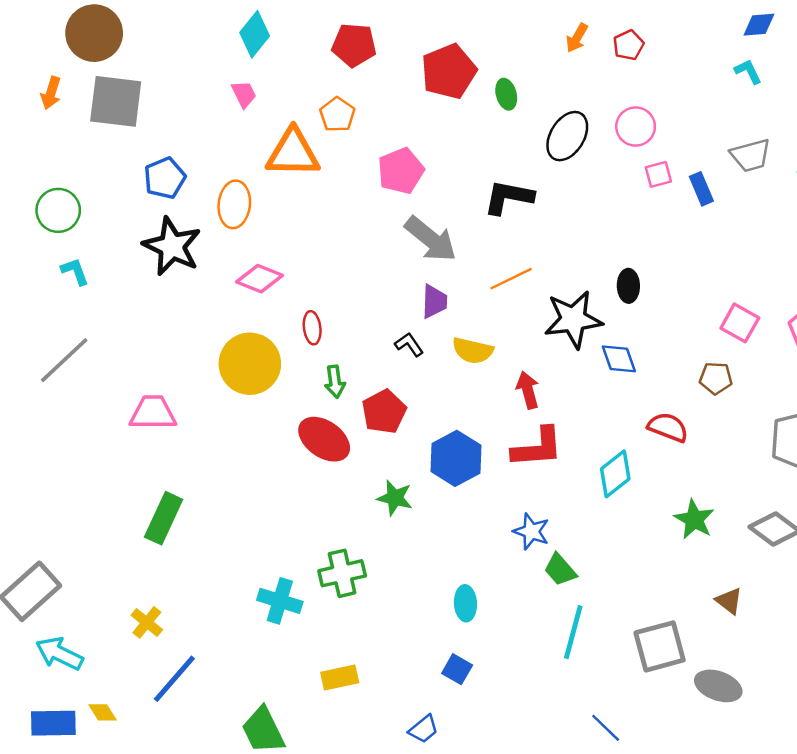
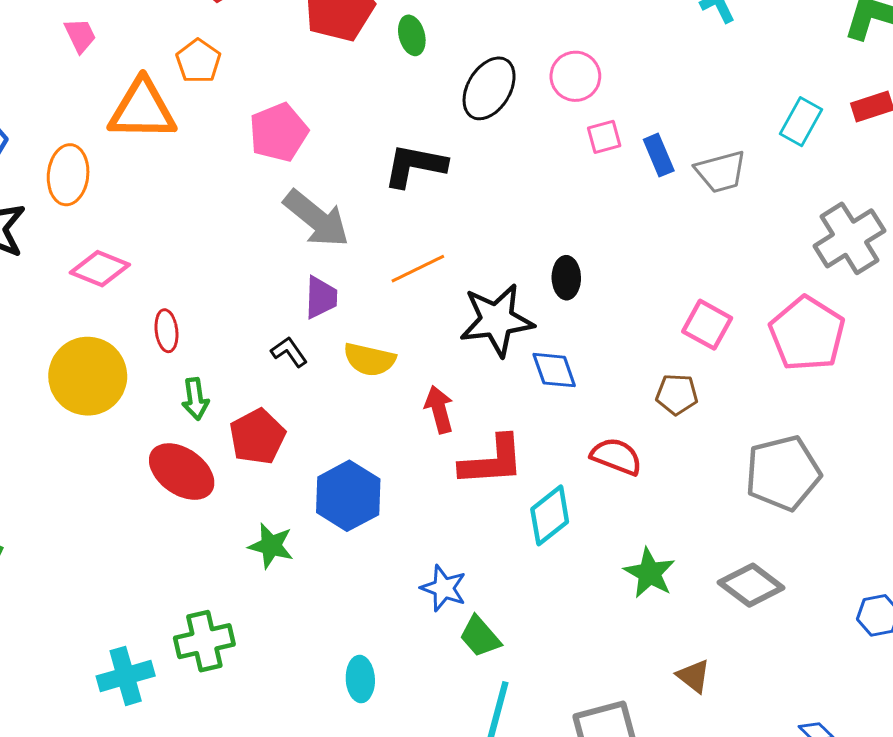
gray trapezoid: (751, 155) -> (721, 172), moved
red L-shape: (537, 448) -> (492, 461), moved
cyan cross: (280, 601) -> (126, 676), turned -33

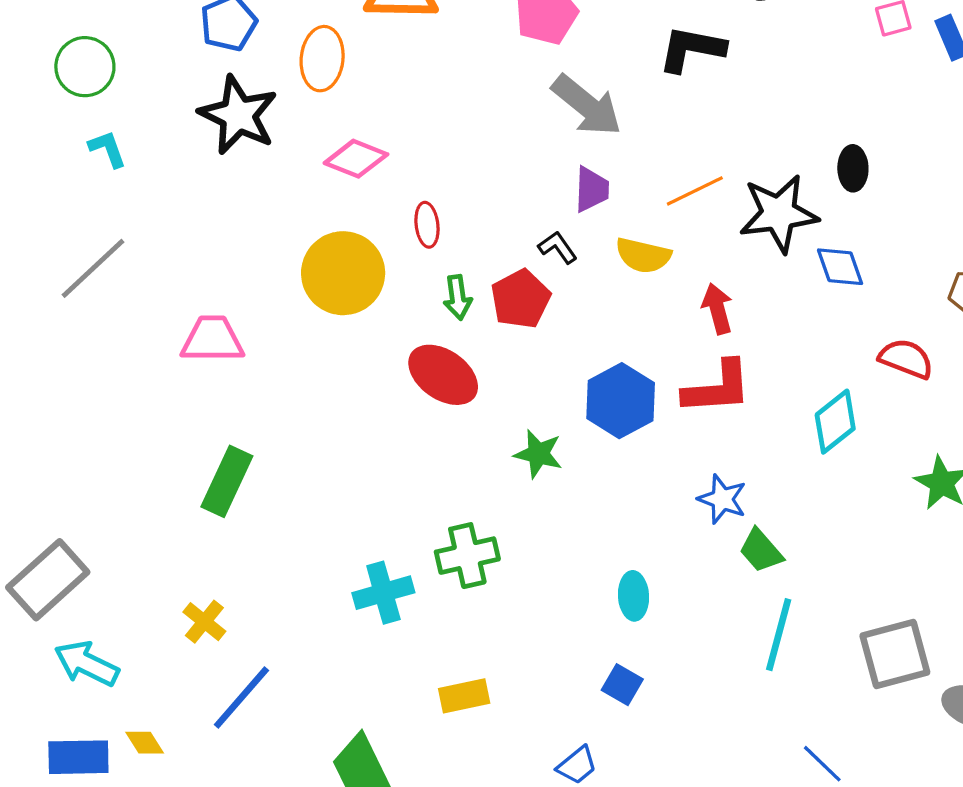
orange line: (418, 269) -> (695, 191), moved
red pentagon: (257, 437) -> (521, 299), moved
red L-shape: (492, 461) -> (717, 388), moved

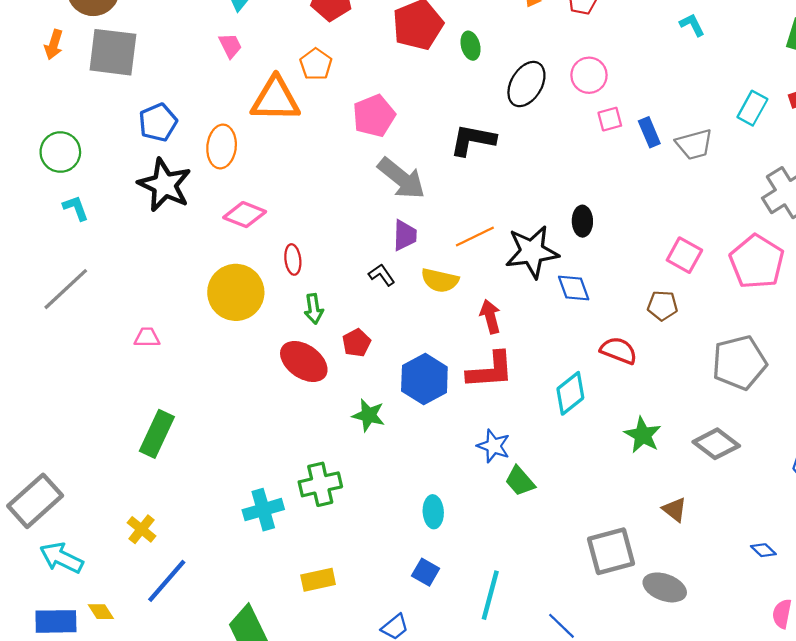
red pentagon: (521, 299) -> (356, 343), moved, size x0.7
pink trapezoid: (212, 339) -> (147, 337), size x0.6
cyan line: (779, 635) -> (490, 595), moved

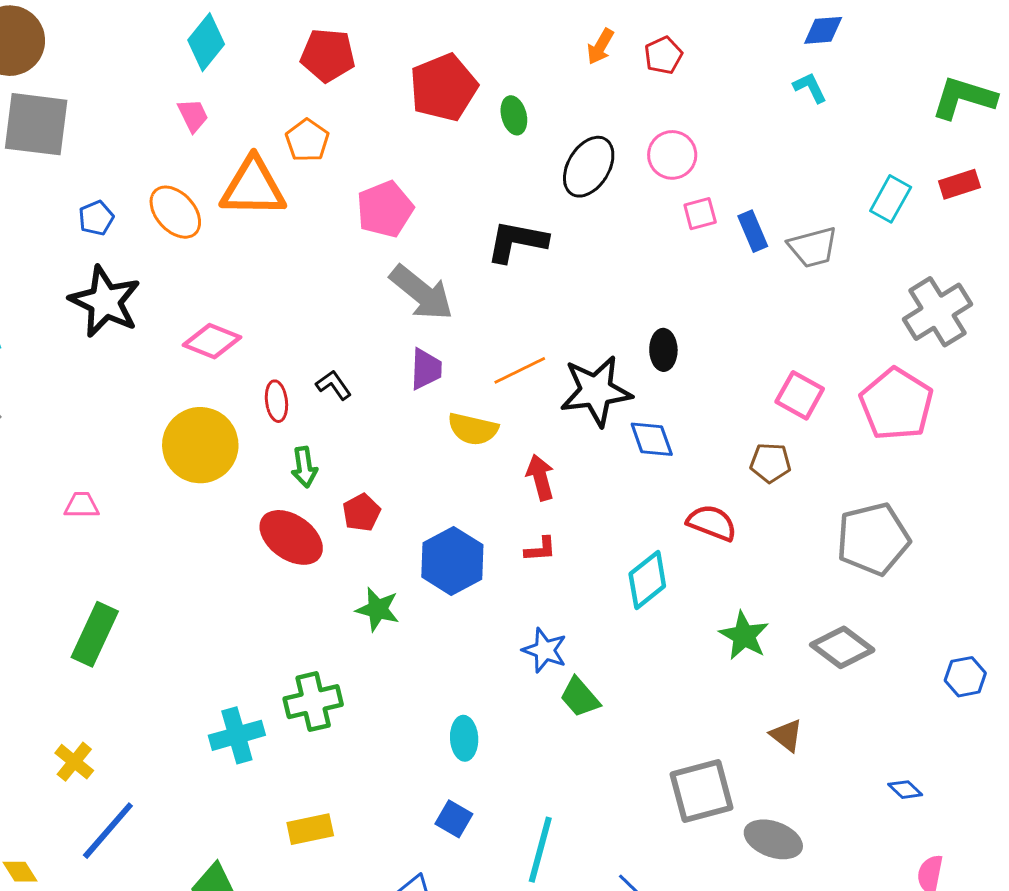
blue pentagon: (158, 122) -> (96, 218), size x0.7
orange ellipse: (222, 147) -> (175, 212), moved, turned -48
black L-shape: (382, 275) -> (334, 385), moved
red L-shape: (490, 370) -> (540, 549), size x0.5

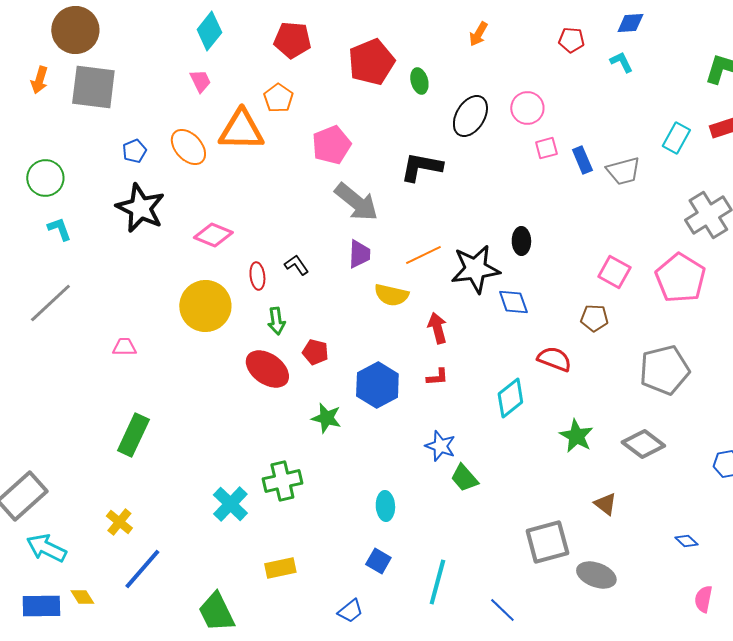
red pentagon: (663, 55) -> (571, 40), moved, turned 30
red pentagon: (361, 513) -> (315, 352), turned -30
cyan cross: (237, 735) -> (230, 504), turned -30

